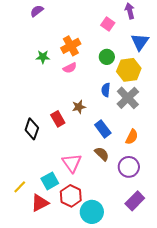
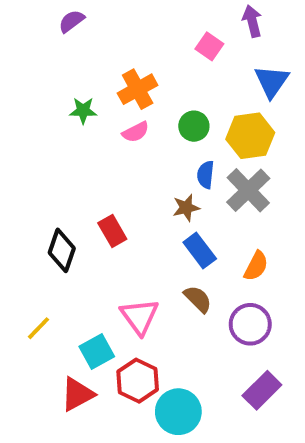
green circle: (107, 57) -> (194, 126), moved
brown star: (79, 107) -> (186, 208), moved
yellow line: (20, 187) -> (38, 328), moved

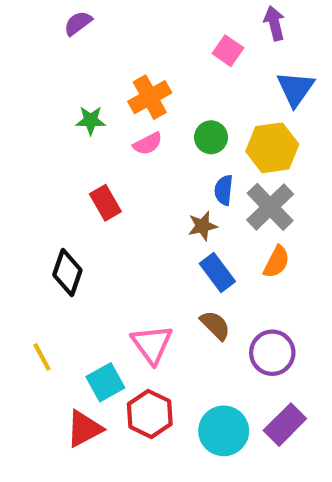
red rectangle: (112, 231) -> (105, 203), moved
orange semicircle: (256, 266) -> (276, 262), moved
yellow line: (38, 328) -> (42, 357), turned -72
cyan circle: (178, 412) -> (224, 431), moved

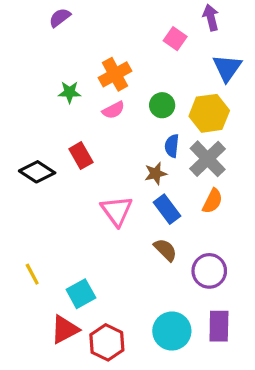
black diamond: (67, 272) -> (37, 172), moved, turned -76
pink triangle: (152, 344) -> (117, 211), moved
red hexagon: (150, 414) -> (107, 342), moved
purple rectangle: (285, 425) -> (219, 326), turned -44

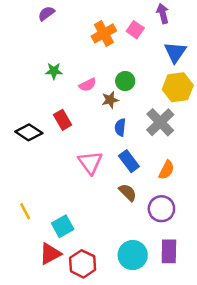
orange cross: (115, 74) -> (104, 33), moved
yellow hexagon: (209, 113) -> (178, 87), moved
blue semicircle: (172, 146) -> (120, 127), moved
brown star: (156, 173) -> (110, 100), moved
orange semicircle: (212, 201) -> (166, 170), moved

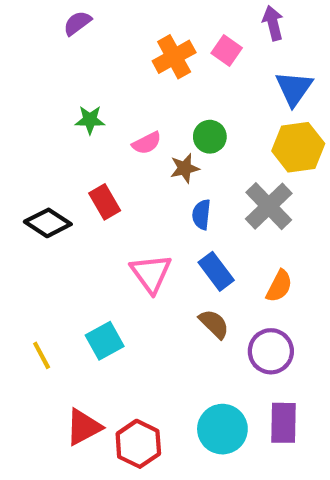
cyan square: (63, 226) -> (105, 341), moved

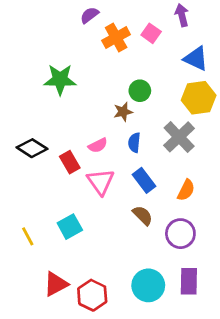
purple semicircle: (77, 23) -> (89, 15), moved
blue triangle: (294, 88) -> (196, 59), turned -40
green star: (90, 120) -> (60, 80), size x1.6
pink semicircle: (147, 143) -> (98, 145), moved
red rectangle: (105, 202) -> (70, 162), moved

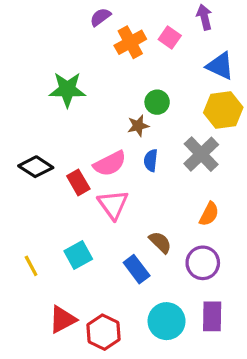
pink semicircle: (98, 145) -> (110, 164), size x1.5
blue rectangle: (144, 180) -> (137, 269), moved

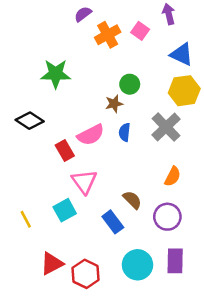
black diamond: (36, 167) -> (30, 121), moved
pink triangle: (113, 205) -> (84, 182), moved

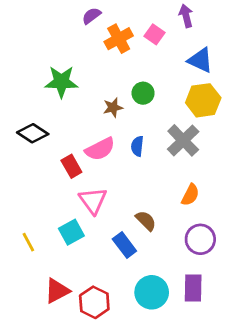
brown star: (114, 104) -> (113, 107), moved
purple circle: (167, 217) -> (200, 239), moved

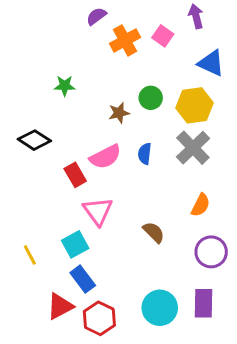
green star: (61, 82) -> (65, 86), size x0.6
yellow hexagon: (203, 100) -> (194, 105), moved
blue rectangle: (124, 245) -> (83, 279), moved

